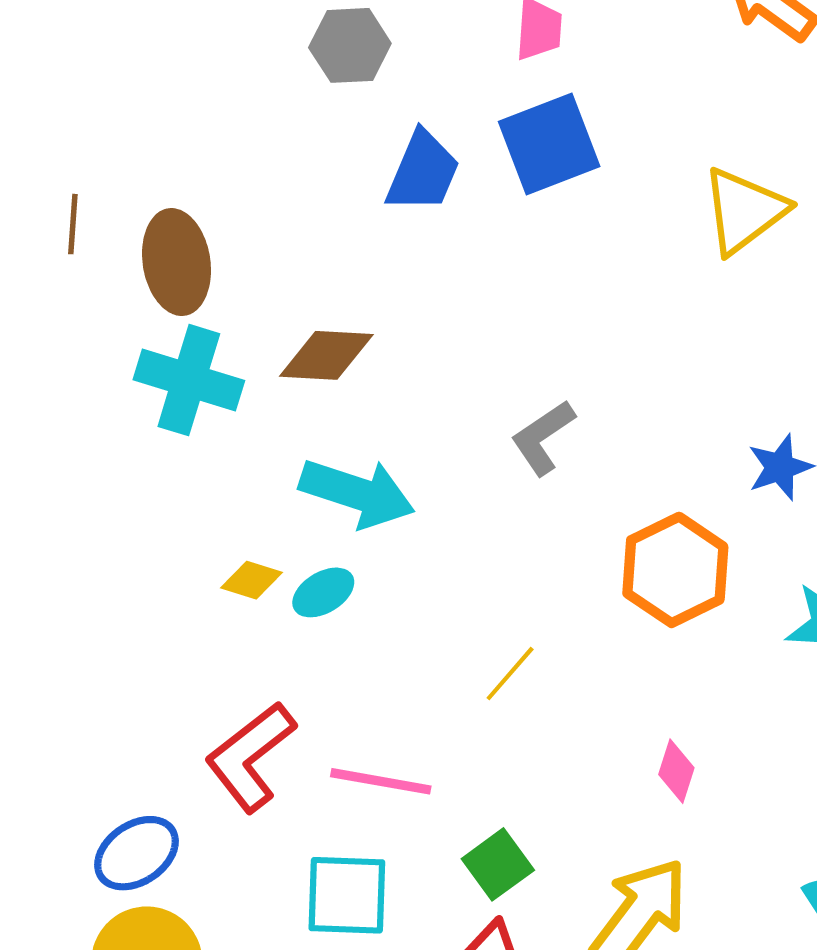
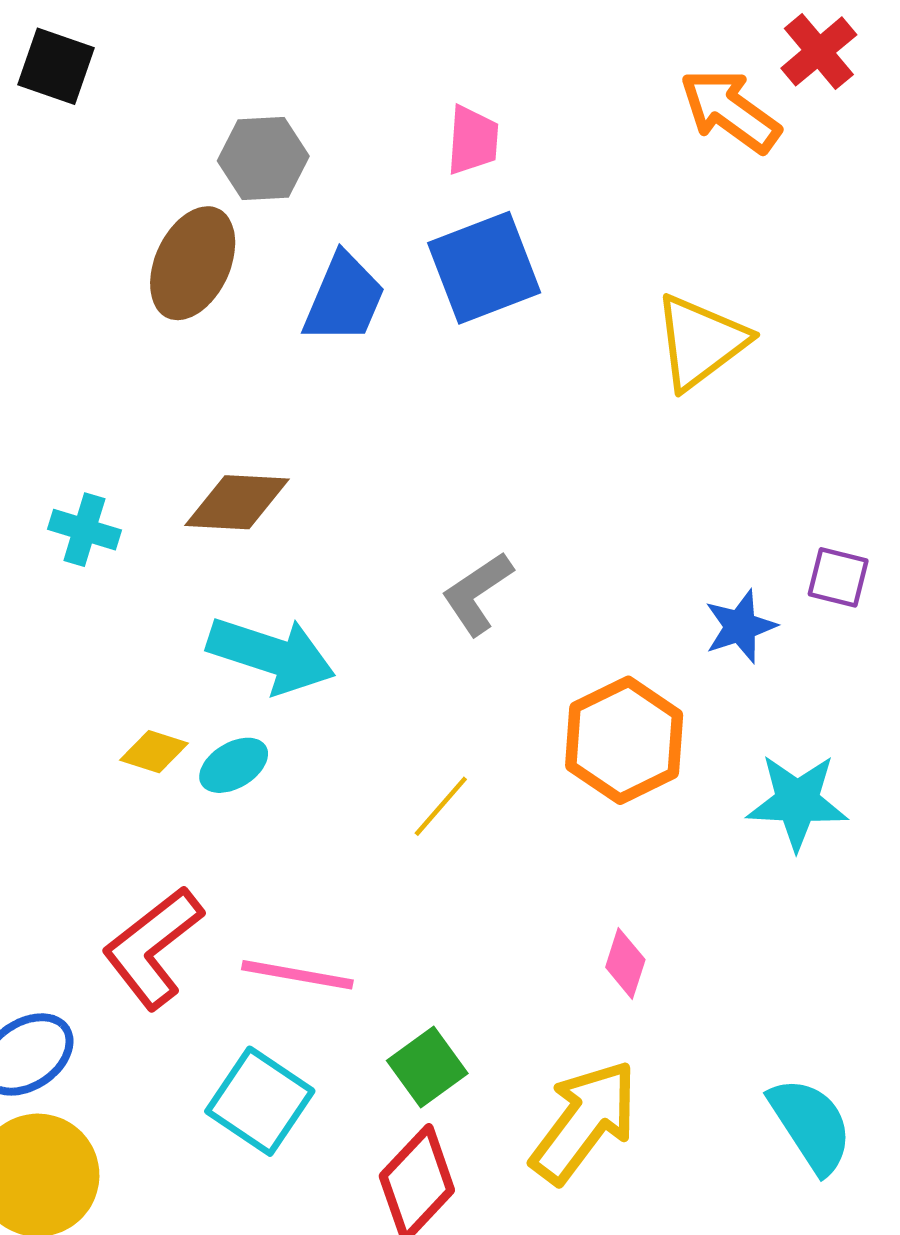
brown ellipse: (177, 262) -> (193, 263), moved, turned 34
cyan cross: (189, 380) -> (84, 530), size x0.6
yellow line: (510, 674) -> (441, 806), moved
cyan square: (347, 895) -> (260, 1101), turned 32

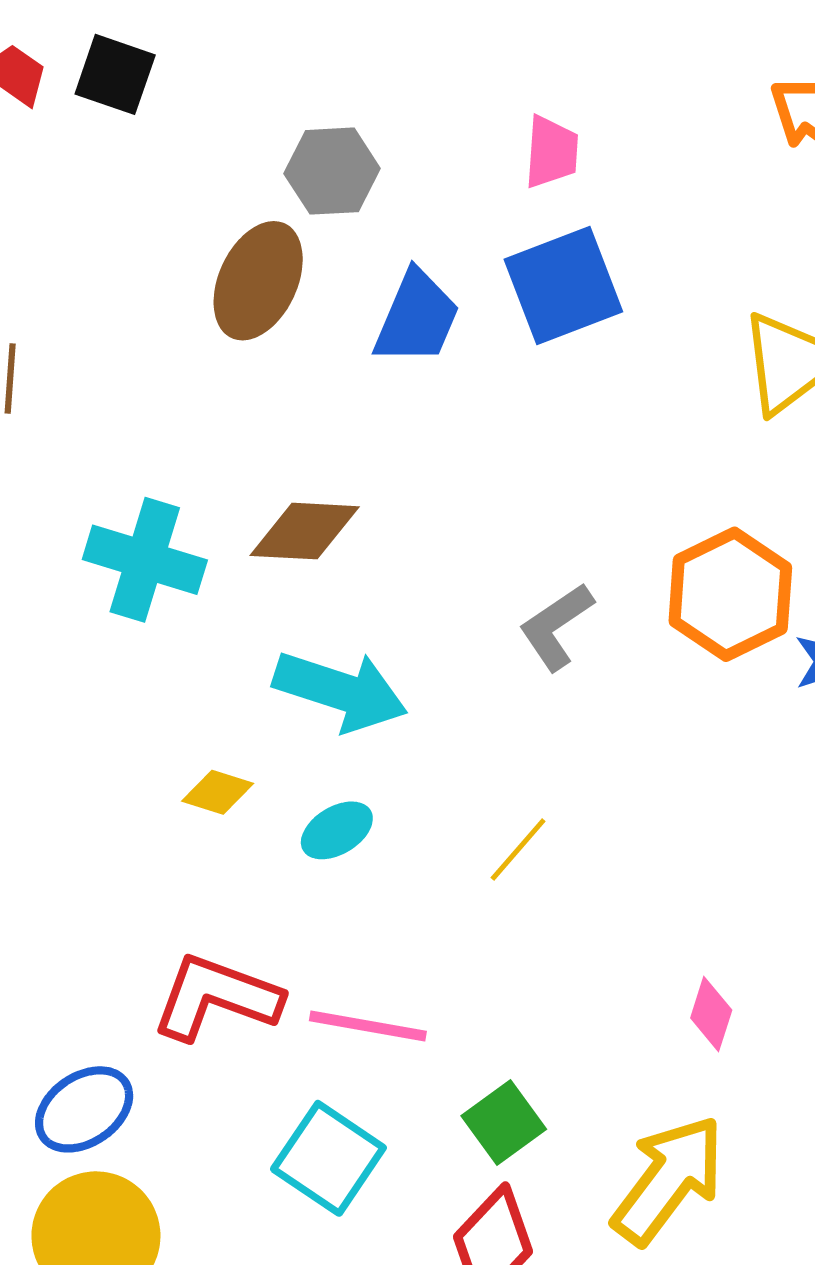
cyan cross: (84, 530) -> (145, 560), size x1.6
orange hexagon: (624, 740) -> (730, 594), moved
cyan ellipse: (234, 765) -> (337, 830), moved
red L-shape: (153, 947) -> (216, 997), turned 58

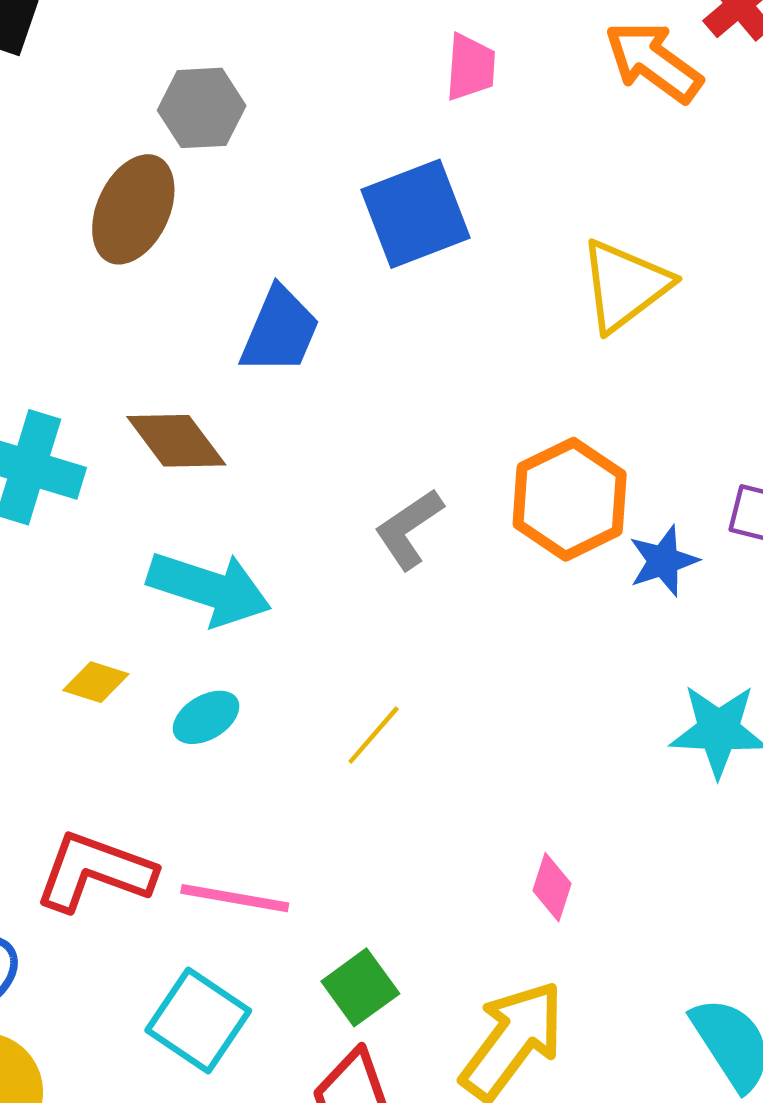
pink trapezoid: (551, 152) -> (471, 67), moved
blue trapezoid: (417, 318) -> (280, 331), moved
brown diamond: (305, 531) -> (176, 441), turned 50

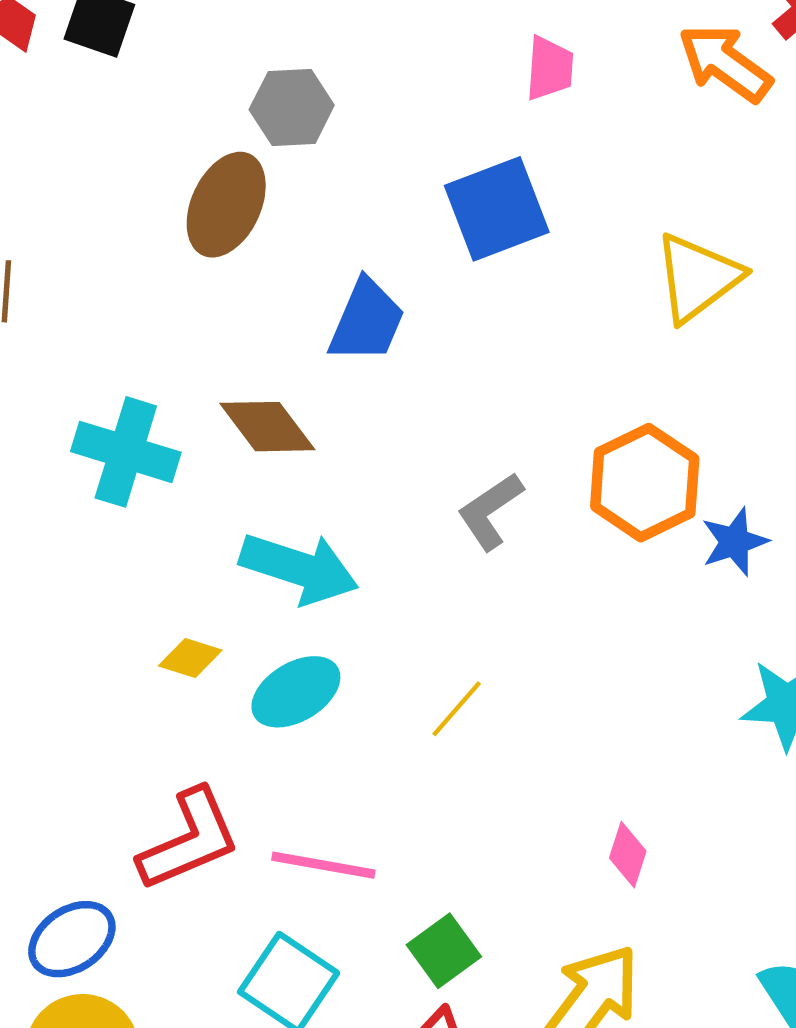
cyan ellipse: (206, 717) -> (296, 692), size x1.4
red L-shape: (95, 872) -> (189, 840), turned 137

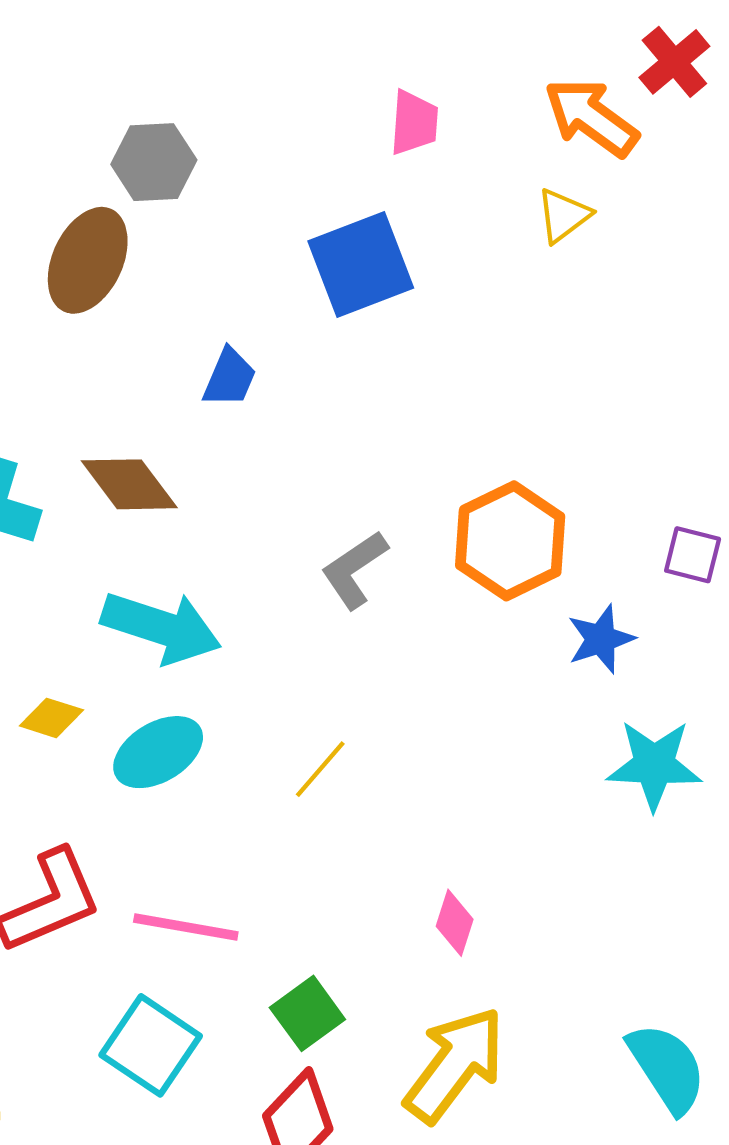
yellow triangle: (698, 278) -> (563, 215), moved, size x0.6
blue trapezoid: (367, 321) -> (230, 378), size x0.7
blue star: (734, 542) -> (601, 639), moved
pink diamond: (628, 855) -> (455, 923), moved

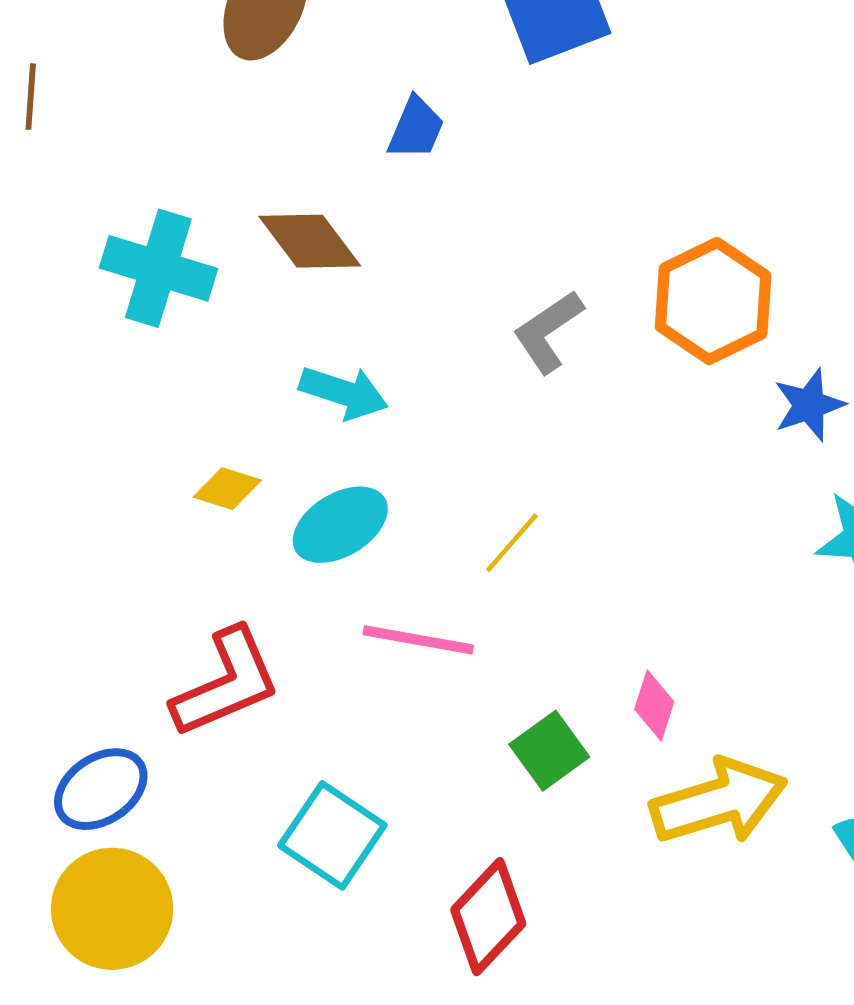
cyan arrow: (161, 627) -> (344, 393), size x0.7
pink line: (186, 927) -> (418, 640), moved
green square: (307, 1013) -> (549, 751), moved
yellow arrow: (455, 1065) -> (719, 801), moved, turned 36

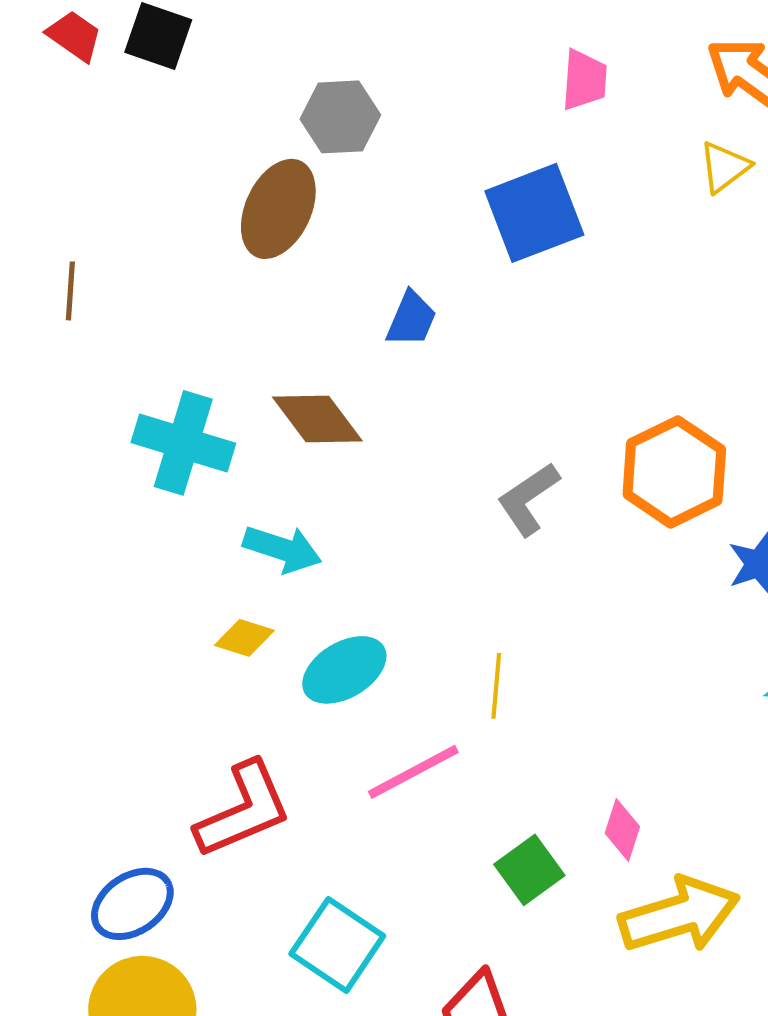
cyan arrow: (344, 393) -> (282, 549), moved
yellow line: (512, 543) -> (496, 686), turned -36
pink line: (418, 640) -> (413, 772), turned -38

